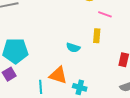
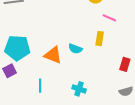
orange triangle: (58, 75) -> (53, 55), moved

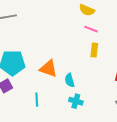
pink line: (109, 18) -> (91, 29), moved
cyan semicircle: (75, 49) -> (70, 80), moved, turned 56

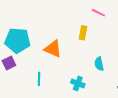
yellow rectangle: (94, 50) -> (83, 33), moved
cyan semicircle: (70, 80) -> (99, 64), moved

